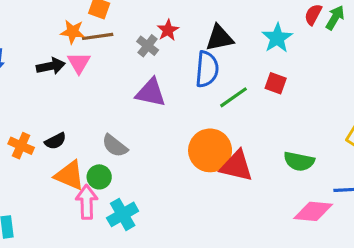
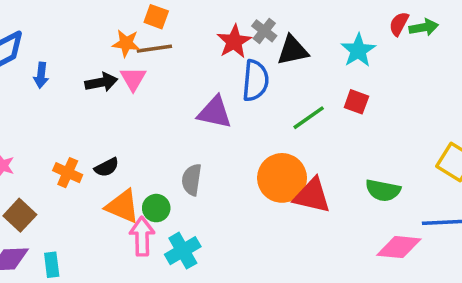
green arrow: (335, 18) -> (424, 27), turned 50
red star: (168, 30) -> (234, 42), size x1.4
gray cross: (148, 46) -> (264, 31), moved
blue semicircle: (207, 69) -> (255, 81), moved
gray semicircle: (115, 146) -> (192, 180), moved, turned 60

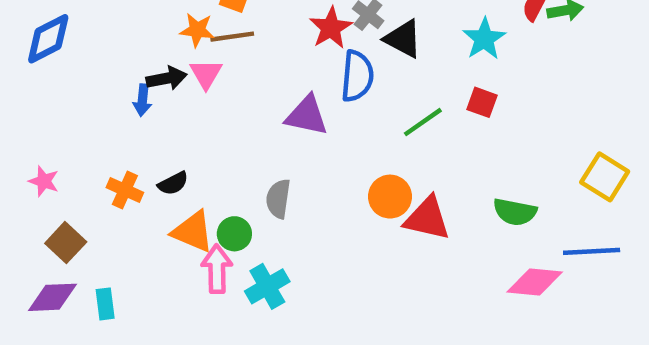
black triangle: (293, 50) -> (403, 39), turned 40
blue arrow: (41, 75) -> (142, 100), moved
orange circle: (282, 178) -> (390, 197), size x0.7

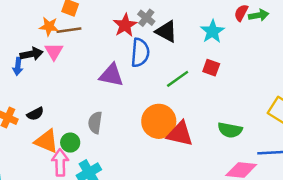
orange circle: (390, 197) -> (159, 121), size x1.4

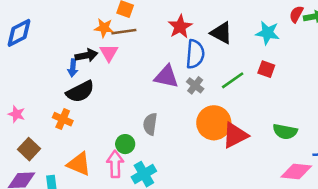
gray cross: (146, 18) -> (195, 85), moved
cyan star: (212, 31) -> (268, 33), turned -30
black semicircle: (35, 114) -> (80, 92), moved, size x1.6
red triangle: (180, 134) -> (235, 135), turned -40
orange triangle: (46, 141) -> (79, 164), moved

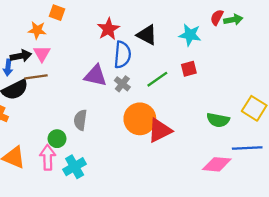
brown line: (124, 32) -> (36, 77), moved
red square: (266, 69) -> (189, 69), turned -35
green semicircle: (285, 132) -> (218, 120), moved

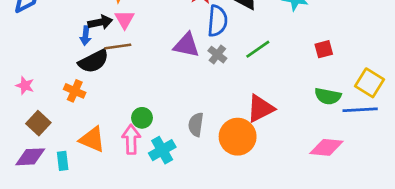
red square: (189, 69) -> (324, 49), moved
orange circle: (140, 119) -> (238, 137), moved
gray semicircle: (80, 120) -> (196, 125), moved
blue line: (247, 148) -> (360, 110), moved

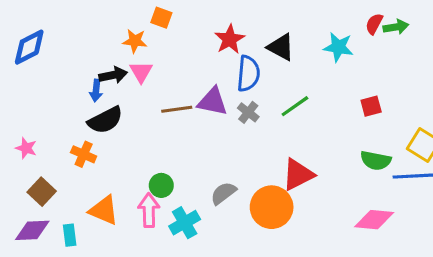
brown line: (118, 46) -> (177, 109), moved
gray semicircle: (196, 125) -> (223, 193), turned 45

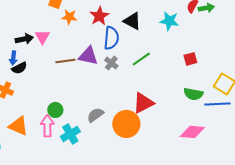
orange star: (135, 41) -> (69, 17), moved
blue arrow: (96, 91) -> (13, 58), moved
black semicircle: (105, 120) -> (19, 68), size x0.7

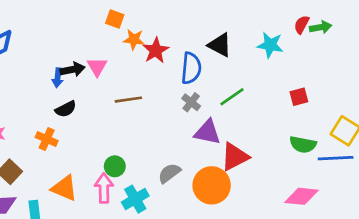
red star: (99, 16) -> (156, 50), moved
purple triangle: (88, 56) -> (207, 132), moved
blue arrow: (13, 58) -> (58, 78), moved

